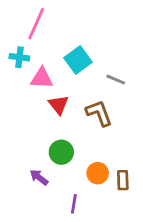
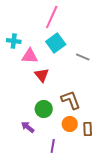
pink line: (36, 24) -> (52, 17), moved
brown L-shape: (99, 113) -> (71, 100), moved

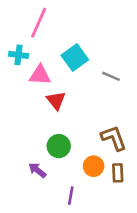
pink line: (52, 17) -> (39, 23), moved
brown L-shape: (71, 100) -> (114, 138), moved

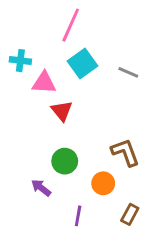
pink line: (39, 23) -> (71, 25), moved
gray line: (111, 76) -> (128, 72), moved
brown rectangle: (118, 173) -> (130, 214), moved, turned 30

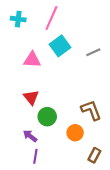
cyan cross: (20, 61) -> (18, 19), moved
gray line: (128, 72) -> (93, 52), turned -48
red triangle: (62, 111) -> (31, 97), moved
purple line: (78, 216) -> (35, 156), moved

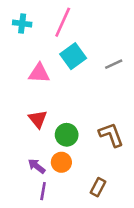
green circle: (47, 117) -> (67, 135), moved
orange circle: (75, 133) -> (61, 162), moved
brown rectangle: (94, 155) -> (98, 187), moved

